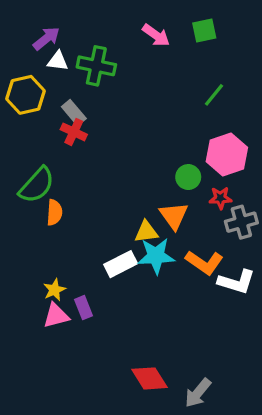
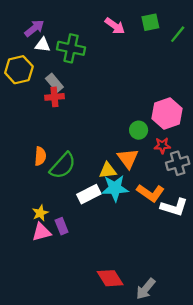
green line: (214, 95) -> (178, 34), moved
red cross: (74, 132) -> (54, 97), turned -30
green semicircle: (37, 185) -> (63, 166), moved

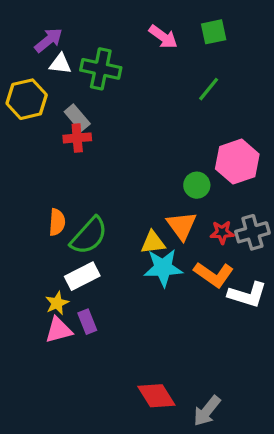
green line: (178, 34) -> (209, 89), moved
red star: (162, 145) -> (222, 232), moved
white rectangle: (89, 194) -> (82, 276), moved

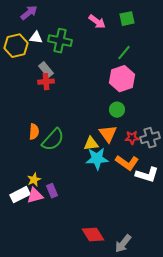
purple arrow: (49, 40) -> (29, 13), moved
yellow hexagon: (27, 99) -> (16, 46), moved
pink hexagon: (237, 162) -> (122, 79), moved
white rectangle: (82, 276) -> (20, 195), moved

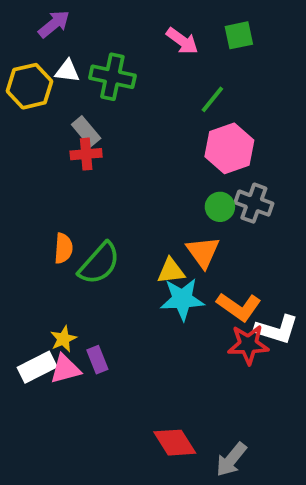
green line: (124, 53) -> (212, 99), moved
red star: (132, 138) -> (248, 344), moved, size x1.5
gray cross: (150, 138) -> (254, 203), moved, turned 36

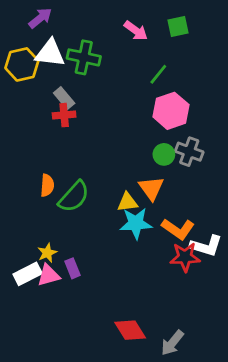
white triangle: (67, 71) -> (50, 53), size x1.6

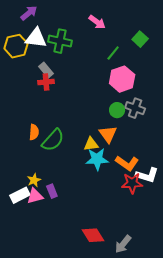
green square: (178, 26) -> (140, 39), moved, turned -35

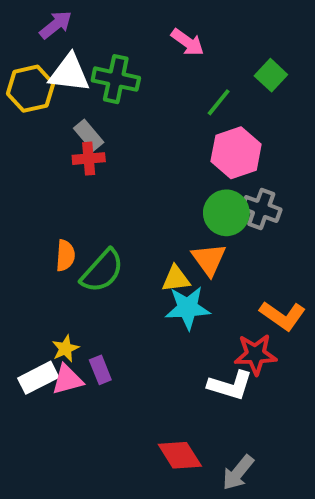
green circle: (117, 110) -> (226, 213), size x1.5
orange L-shape: (127, 163) -> (283, 316), moved
white L-shape: (147, 175) -> (230, 385), moved

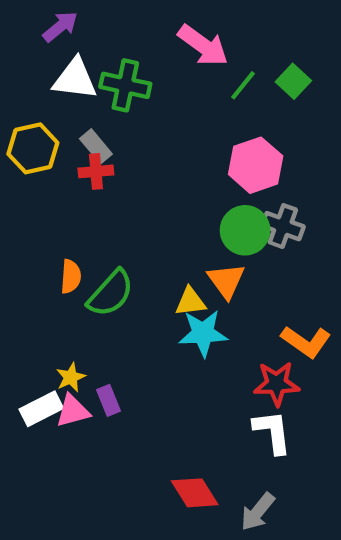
pink arrow: (188, 42) -> (203, 45), size x1.4
yellow hexagon: (30, 89) -> (33, 148), moved
green line: (219, 102) -> (243, 85), moved
white L-shape: (230, 385) -> (272, 432), moved, turned -114

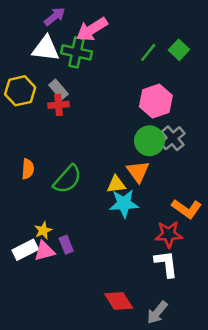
purple arrow: (60, 27) -> (55, 16), moved
pink arrow: (203, 45) -> (92, 29), moved, turned 112
gray cross: (283, 226) -> (173, 138), turned 30
orange semicircle: (71, 276) -> (28, 169), moved

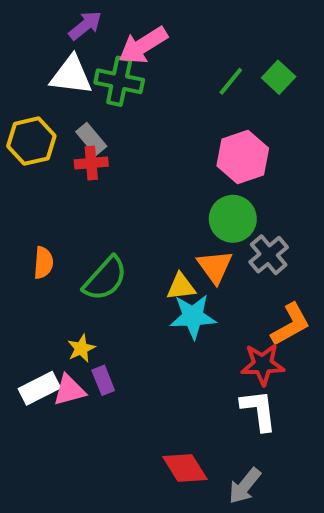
gray cross: (173, 138) -> (269, 255), moved
orange L-shape: (187, 209) -> (291, 324), turned -64
yellow star: (43, 230) -> (81, 348), moved

